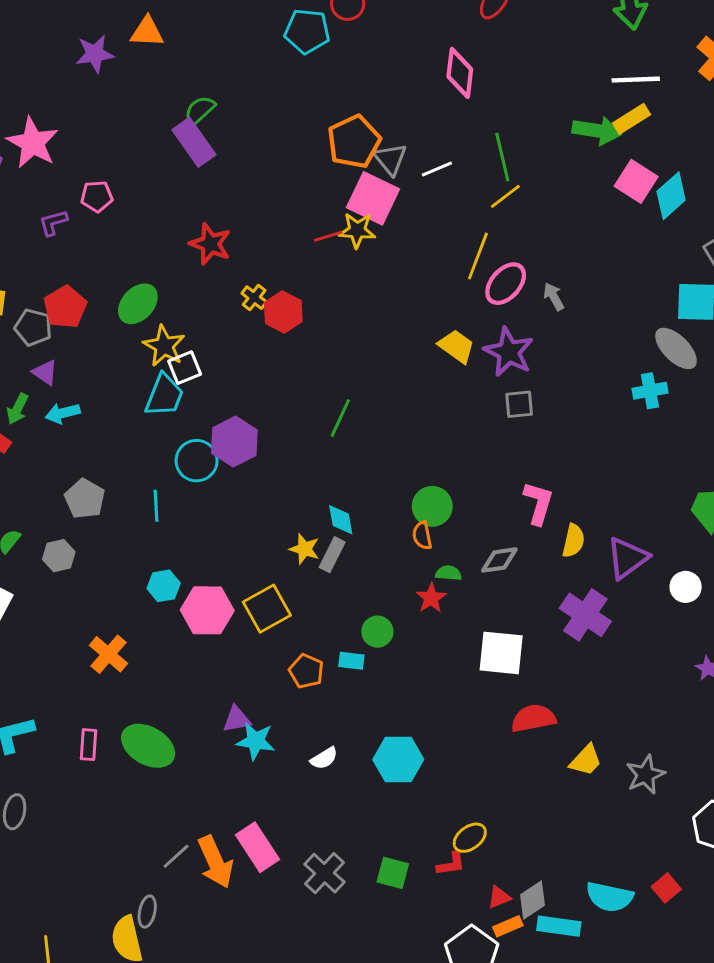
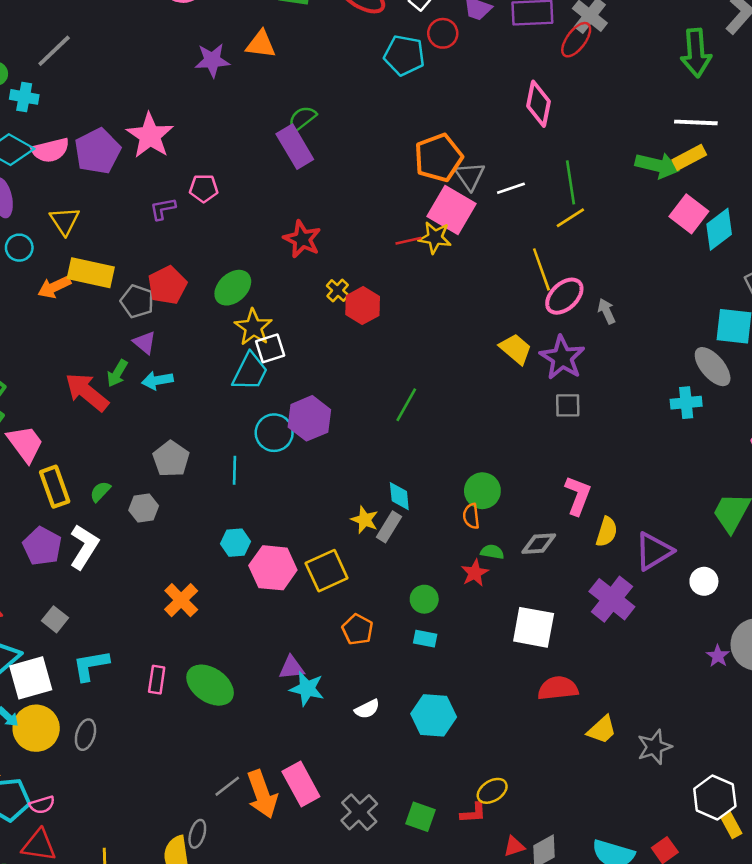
yellow line: (478, 256) -> (541, 269), turned -45
cyan rectangle: (351, 661) -> (425, 639), moved

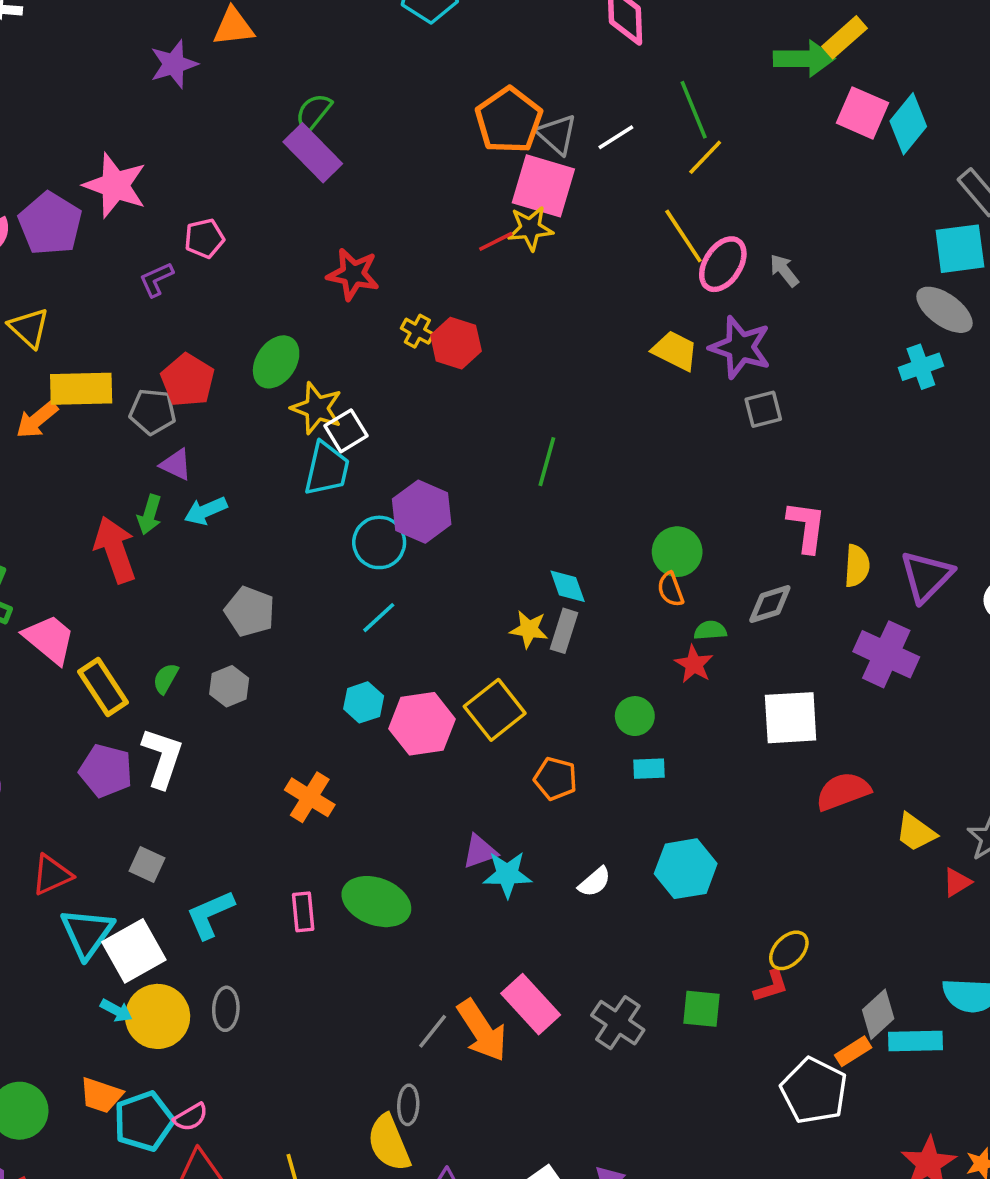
red arrow: (87, 392) -> (115, 550), turned 45
cyan line: (234, 470) -> (379, 618), moved, turned 60
yellow trapezoid: (602, 730) -> (916, 832), turned 92
red triangle: (514, 846) -> (957, 882), moved

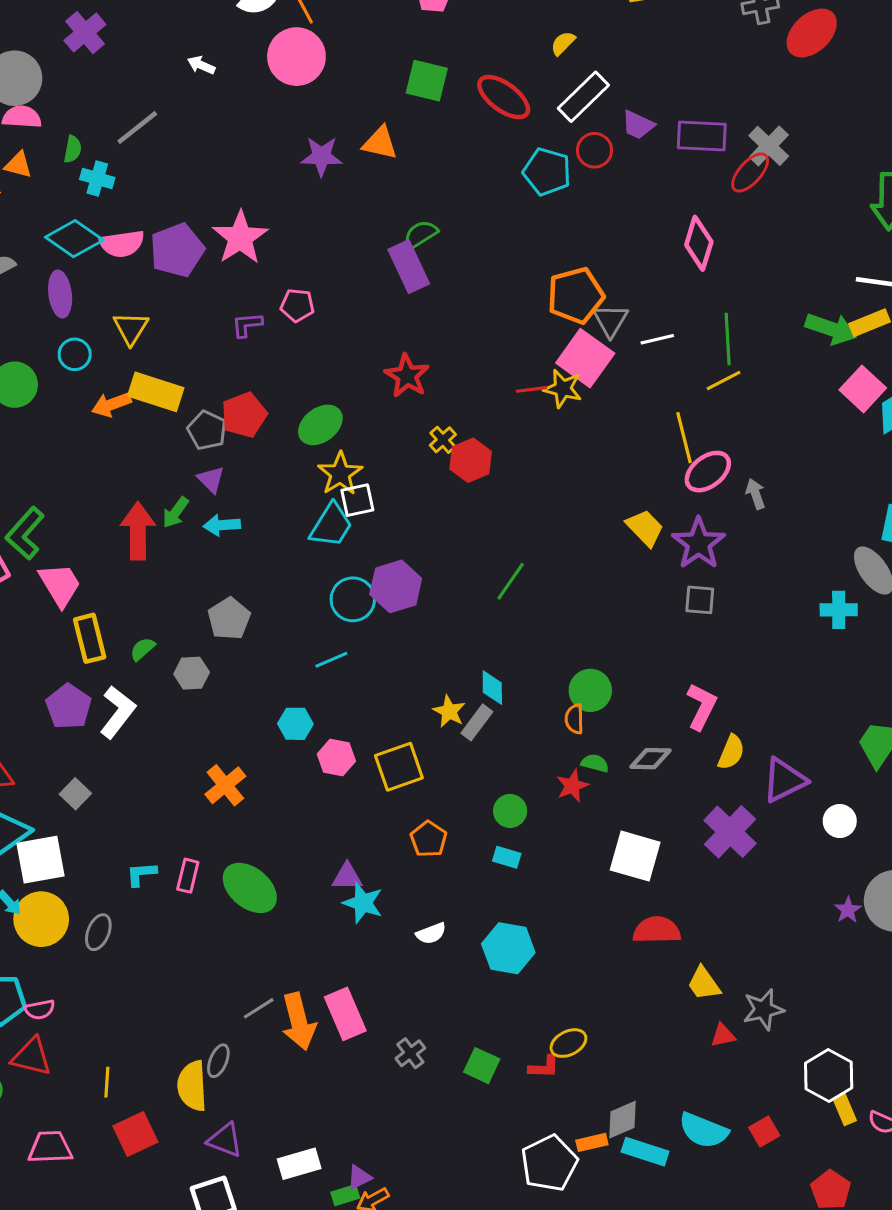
pink hexagon: (422, 724) -> (336, 758), size x0.7
cyan L-shape: (210, 914) -> (141, 874), moved, size x0.7
gray cross: (618, 1023) -> (410, 1053), size x0.7

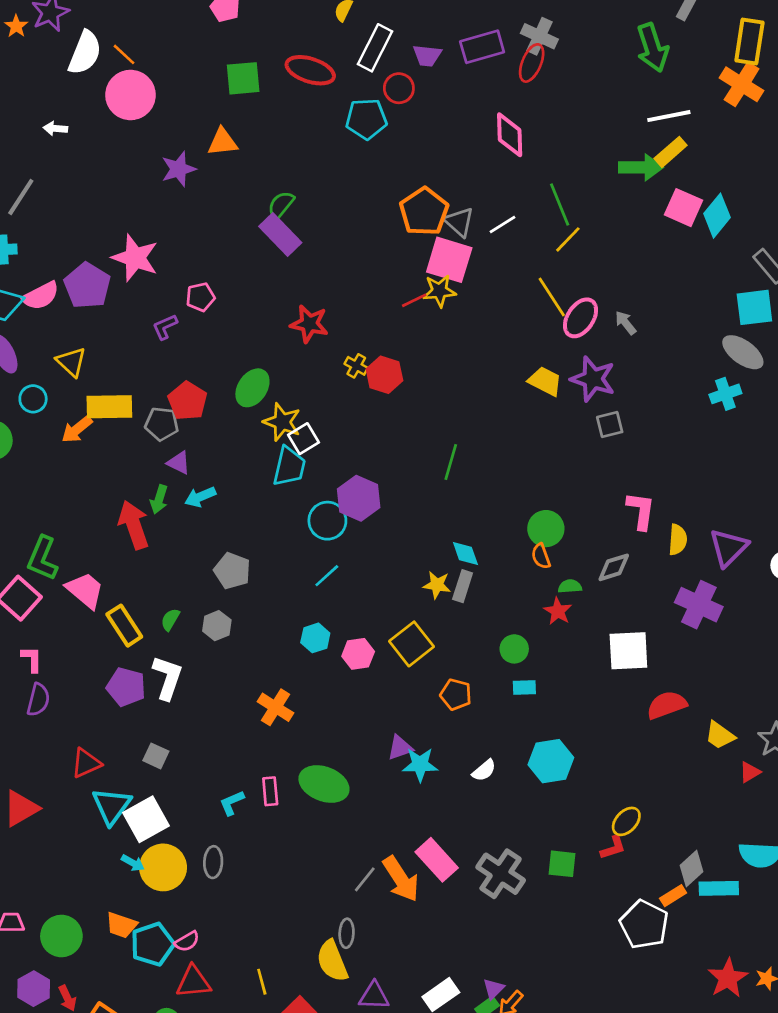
gray cross: (410, 1053) -> (501, 874), size x1.8

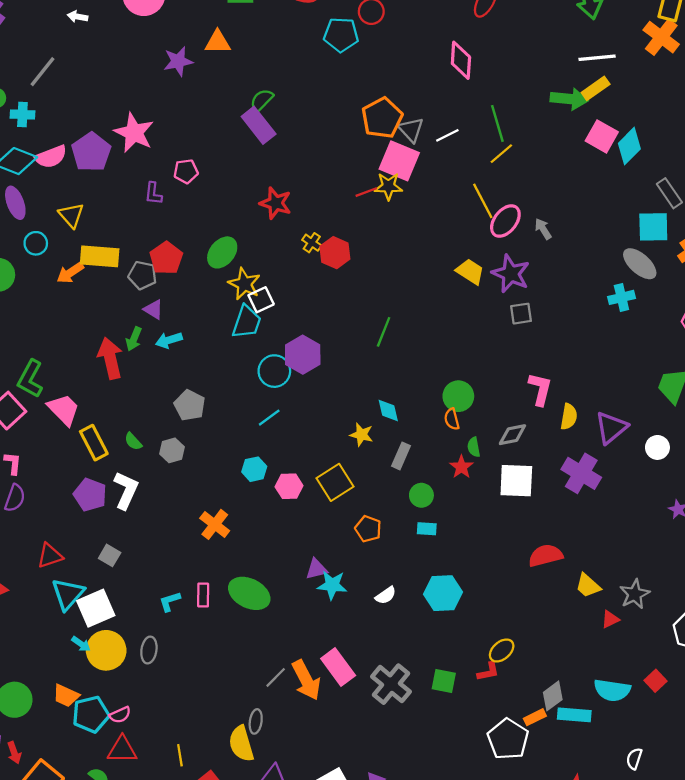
purple L-shape: (165, 327) -> (153, 193), turned -65
gray rectangle: (463, 586) -> (401, 456), moved
green semicircle: (570, 586) -> (474, 447), turned -102
green semicircle: (170, 620) -> (133, 441), turned -78
white square: (628, 651) -> (516, 481), moved

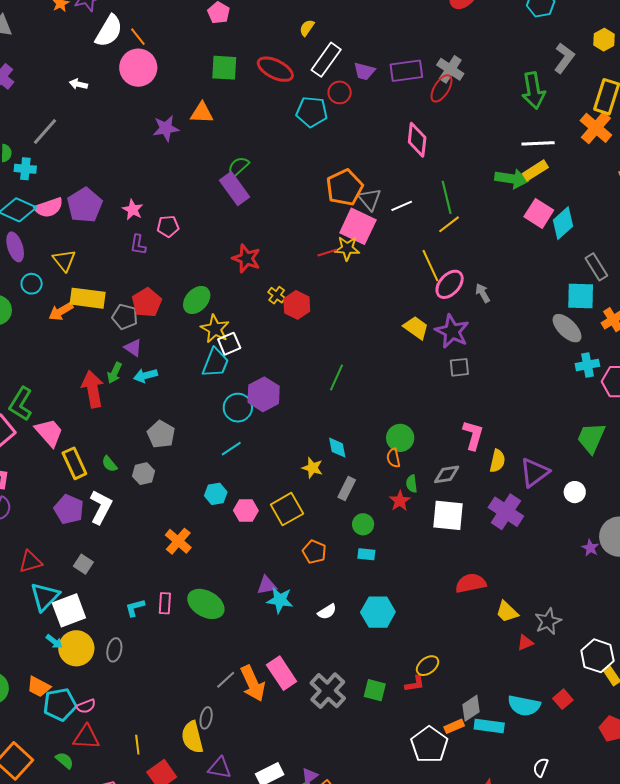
pink star: (134, 133) -> (133, 210), moved, size x0.6
cyan cross: (621, 297) -> (587, 365), moved

